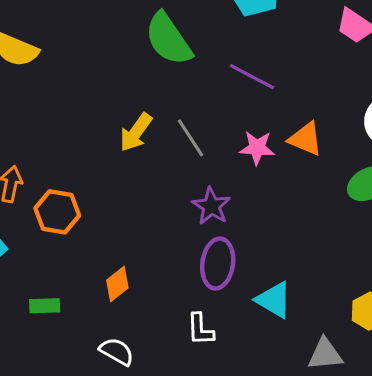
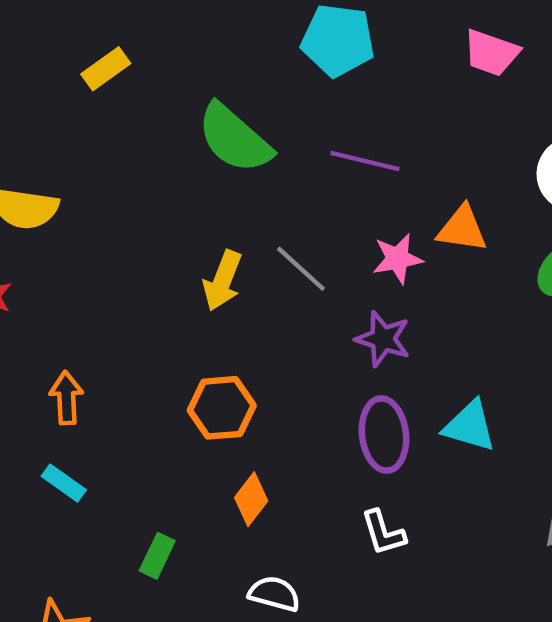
purple star: (211, 206) -> (383, 339), moved
orange hexagon: (57, 212) -> (222, 408), moved
cyan triangle: (274, 300) -> (470, 426), moved
green rectangle: (45, 306) -> (157, 556), turned -48

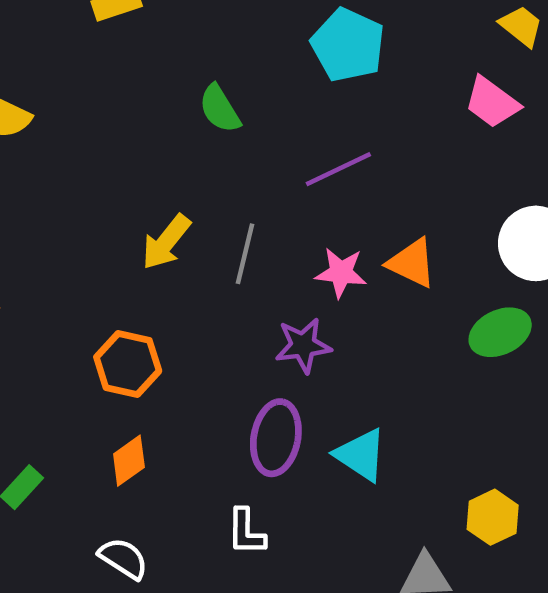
green semicircle: (234, 138) -> (220, 109), size x0.6
purple line: (365, 161) -> (338, 169), turned -56
gray line: (301, 269) -> (245, 254), turned 44
purple star: (383, 339) -> (303, 345), turned 30

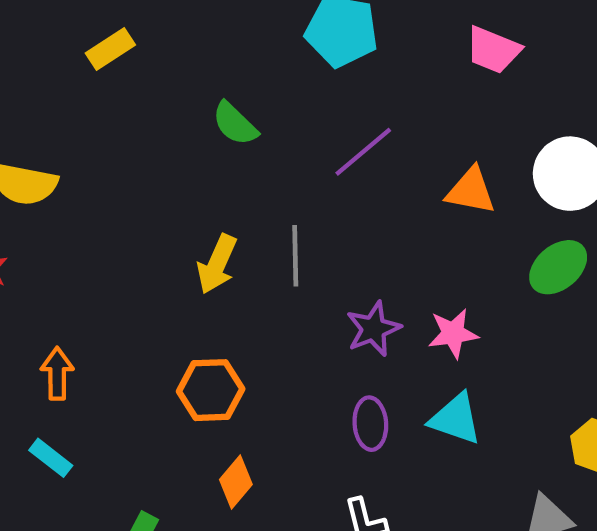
orange triangle: (412, 263) -> (471, 191), moved
pink star: (341, 273) -> (453, 333), moved
purple ellipse: (276, 438) -> (370, 424), size x0.7

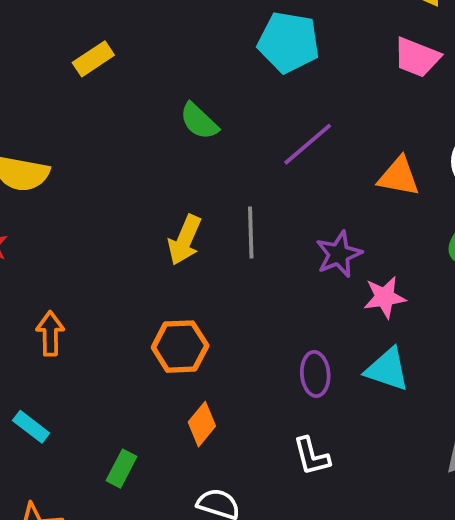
purple star: (373, 329) -> (339, 254), moved
cyan rectangle: (51, 458) -> (31, 427), moved

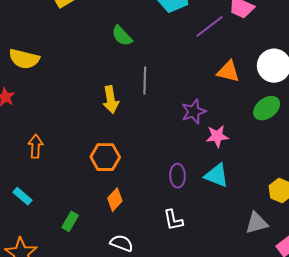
purple line: (308, 144) -> (209, 26), moved
gray line: (251, 233) -> (145, 81), moved
yellow arrow: (185, 240) -> (111, 100), turned -36

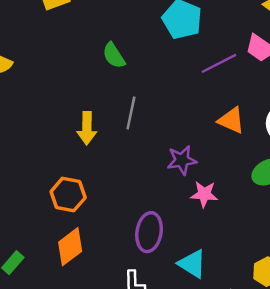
cyan triangle: (217, 175) -> (192, 264), moved
purple ellipse: (178, 176) -> (149, 232), size x1.4
orange diamond: (115, 200) -> (70, 247), size x1.4

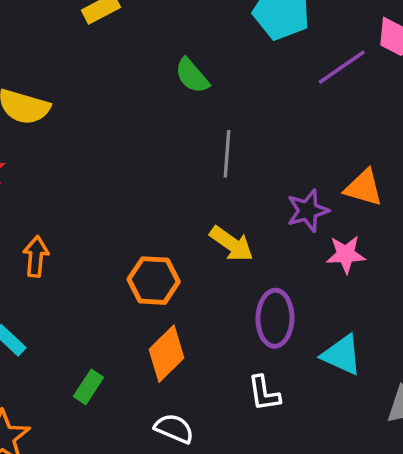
orange triangle: (231, 120) -> (364, 188), moved
yellow arrow: (87, 128) -> (232, 244), moved, turned -48

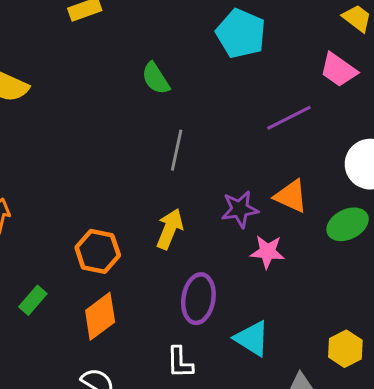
purple line: (342, 67) -> (289, 118), moved
yellow arrow: (232, 244) -> (170, 229), turned -111
green rectangle: (89, 387) -> (33, 300), moved

